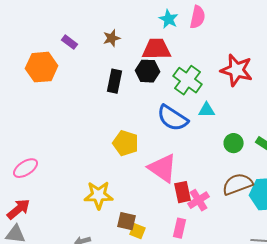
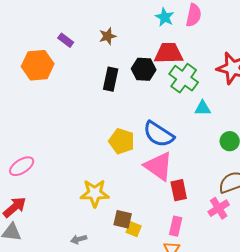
red trapezoid: (157, 49) -> (169, 53), moved
blue semicircle: (173, 118) -> (159, 134), moved
pink cross: (199, 200) -> (219, 208), moved

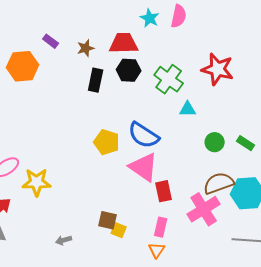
brown star: (108, 36) -> (86, 48), moved
red trapezoid: (169, 53) -> (124, 43), moved
yellow star: (95, 193) -> (37, 182), moved
pink cross: (219, 208) -> (204, 209), size x1.5

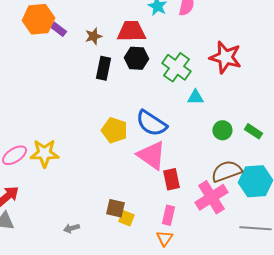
orange hexagon: (23, 66) -> (38, 19), moved
yellow star: (37, 182) -> (44, 153), moved

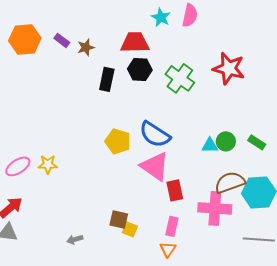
orange hexagon: (38, 19) -> (25, 39), moved
brown star: (93, 36) -> (86, 47), moved
cyan triangle: (195, 97) -> (210, 145), moved
yellow star: (44, 153) -> (48, 164), size x0.7
pink cross: (211, 197) -> (215, 208), turned 36

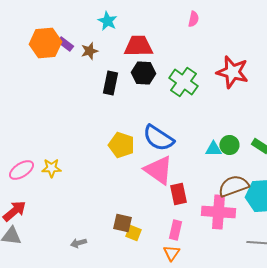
pink semicircle: (190, 15) -> (193, 19), size x0.7
cyan star: (161, 17) -> (107, 21), moved
orange hexagon: (25, 39) -> (45, 43), moved

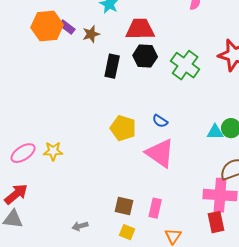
blue semicircle: (158, 138) -> (160, 121), size x0.5
red rectangle: (178, 194) -> (216, 222), moved
pink rectangle: (175, 230) -> (155, 208), moved
yellow square: (133, 233) -> (127, 232), moved

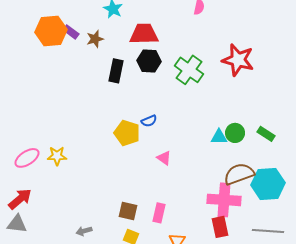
blue semicircle: (160, 121) -> (149, 121), moved, turned -56
pink triangle: (160, 153) -> (164, 158), size x0.5

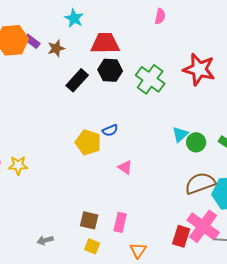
black rectangle: (116, 71) -> (77, 80), turned 30
cyan triangle: (219, 137) -> (180, 134), moved, turned -42
pink cross: (224, 200) -> (203, 226), moved, turned 32
red rectangle: (220, 227) -> (181, 236), turned 30

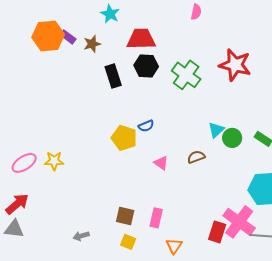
black rectangle: (77, 80) -> (113, 76), turned -60
brown semicircle: (200, 183) -> (196, 157), moved, size x0.6

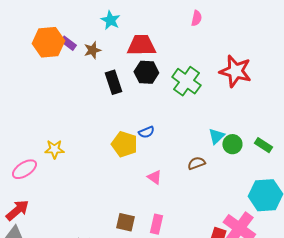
yellow star: (54, 161) -> (54, 149), moved
pink triangle: (161, 163) -> (154, 177), moved

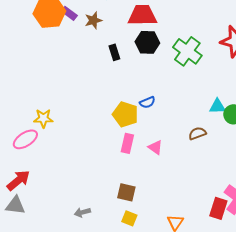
black rectangle: (113, 82) -> (114, 52), size x0.7
cyan triangle: (216, 136) -> (217, 106), turned 42
yellow star: (54, 149) -> (43, 118), moved
pink rectangle: (156, 224) -> (127, 143), moved

